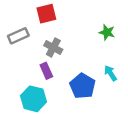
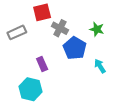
gray cross: (53, 47) -> (60, 28), moved
blue pentagon: (82, 86) -> (75, 48), moved

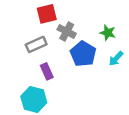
gray rectangle: (17, 32) -> (36, 44), moved
cyan arrow: (100, 66) -> (116, 58), moved, turned -104

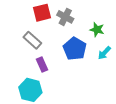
gray cross: (67, 31) -> (65, 17), moved
gray rectangle: (36, 44) -> (32, 40), turned 66

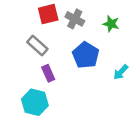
green star: (97, 30) -> (111, 24), moved
cyan arrow: (104, 53) -> (121, 72), moved

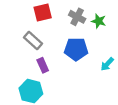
gray cross: (75, 19) -> (77, 17), moved
blue pentagon: (86, 55) -> (76, 49), turned -30

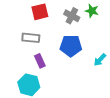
green star: (99, 21) -> (92, 11), moved
gray rectangle: (33, 40) -> (31, 38), turned -36

